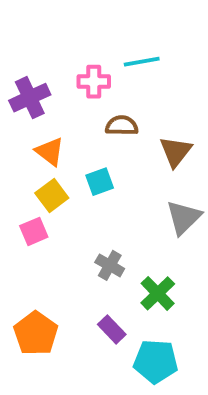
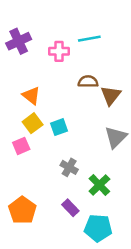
purple cross: (30, 98) -> (19, 41), moved
brown semicircle: (122, 126) -> (88, 82), moved
cyan square: (100, 182) -> (59, 127), moved

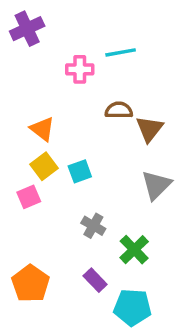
purple cross: (19, 41) -> (27, 29), moved

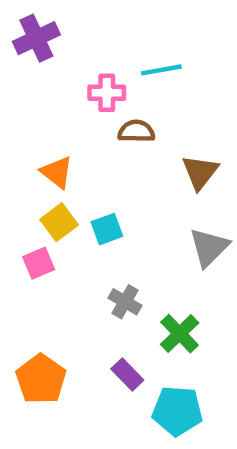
brown semicircle: (119, 110) -> (136, 131), moved

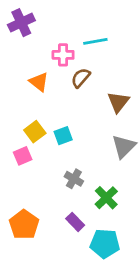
brown semicircle: (136, 131) -> (81, 78), turned -50
orange triangle: (57, 172) -> (39, 82), moved

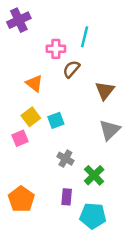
cyan line: (95, 41) -> (85, 37), turned -66
orange triangle: (39, 82) -> (34, 83), moved
purple rectangle: (75, 222) -> (67, 197), turned 49

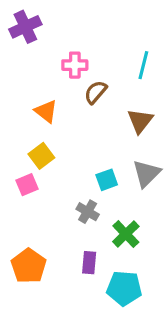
cyan line: (85, 37) -> (143, 65), moved
cyan square: (56, 120) -> (107, 180), moved

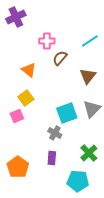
cyan line: (143, 65) -> (90, 41), turned 42
cyan square: (107, 180) -> (67, 113), size x1.5
green cross: (126, 234) -> (89, 153), moved
purple rectangle: (89, 263) -> (52, 158), moved

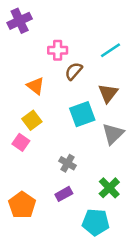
cyan square: (67, 113) -> (82, 114), moved
pink square: (17, 116) -> (21, 142), turned -32
purple rectangle: (52, 158) -> (64, 194), turned 56

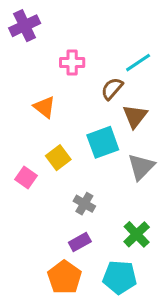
brown semicircle: (74, 71) -> (112, 89), moved
yellow square: (32, 120) -> (58, 158), moved
orange pentagon: (22, 205) -> (64, 277), moved

